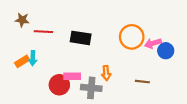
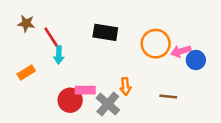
red line: (43, 32) -> (51, 37), turned 54
black rectangle: (81, 38) -> (105, 32), moved
cyan arrow: (33, 58) -> (59, 55), moved
gray cross: (91, 88) -> (108, 104), turned 36

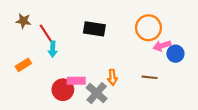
orange circle: (156, 44) -> (148, 28), moved
brown line: (168, 96) -> (150, 77), moved

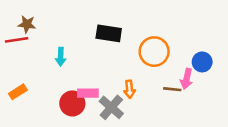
orange circle: (148, 28) -> (154, 52), moved
red line: (46, 33) -> (17, 40), moved, turned -66
pink arrow: (162, 46) -> (187, 79), moved, turned -60
orange rectangle: (23, 65) -> (18, 92), moved

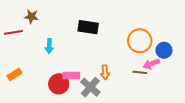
brown star: (27, 24) -> (31, 17), moved
orange circle: (154, 52) -> (140, 41), moved
pink arrow: (187, 79) -> (151, 64), turned 56

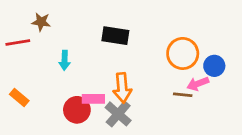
orange arrow: (105, 72) -> (122, 88), moved, size x1.5
orange rectangle: (15, 74) -> (19, 97), turned 72

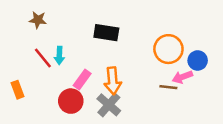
red line: (18, 42) -> (43, 58), moved, turned 60
orange rectangle: (19, 97) -> (18, 90), turned 30
pink rectangle: (93, 99) -> (82, 80), moved, turned -54

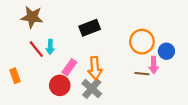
brown star: (38, 20) -> (32, 17), size x1.5
black rectangle: (106, 33) -> (90, 28), turned -30
pink arrow: (182, 77) -> (154, 65), turned -70

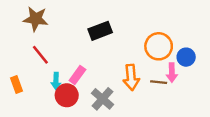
cyan arrow: (50, 47) -> (56, 81), moved
orange arrow: (95, 68) -> (131, 77), moved

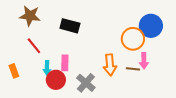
black rectangle: (100, 31) -> (70, 26), moved, turned 36
blue circle: (186, 57) -> (151, 26), moved, size x1.5
pink rectangle: (77, 75) -> (65, 63), turned -35

